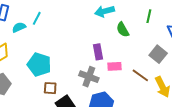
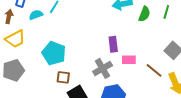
green semicircle: (123, 30) -> (144, 14), moved, turned -133
gray cross: (89, 77) -> (103, 68), turned 36

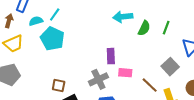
cyan pentagon: (54, 53) -> (52, 39), moved

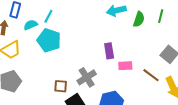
gray cross: (98, 79) -> (87, 77), moved

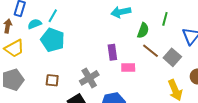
green semicircle: (139, 19) -> (143, 30), moved
brown line: (151, 75) -> (150, 51), moved
brown square: (61, 86) -> (52, 80), moved

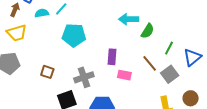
green line: (165, 19) -> (169, 48), moved
green semicircle: (143, 30) -> (148, 31), moved
cyan pentagon: (53, 40) -> (74, 35), moved, turned -30

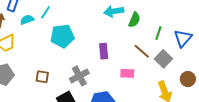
pink rectangle: (124, 75) -> (127, 73), moved

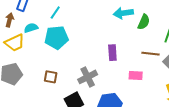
cyan semicircle: (27, 20) -> (31, 28), moved
cyan pentagon: (62, 36) -> (57, 38), moved
brown line: (142, 51) -> (150, 54), turned -36

